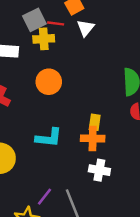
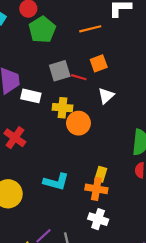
white triangle: (86, 28) -> (106, 96), moved
yellow cross: (44, 39) -> (63, 108), moved
orange circle: (49, 82) -> (78, 123), moved

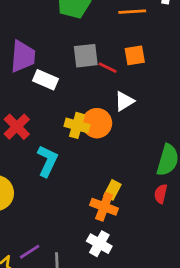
white triangle: (106, 96) -> (124, 101), moved
yellow cross: (63, 108) -> (77, 125), moved
cyan L-shape: (56, 182) -> (47, 161), moved, turned -90

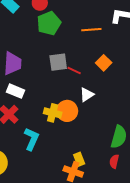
orange square: (135, 55) -> (104, 63), moved, turned -35
white rectangle: (45, 80) -> (15, 91), moved
yellow rectangle: (112, 190) -> (79, 159), turned -48

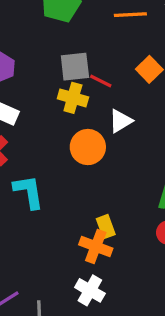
yellow cross: (53, 113) -> (73, 98), moved
cyan L-shape: (32, 139) -> (29, 192), turned -35

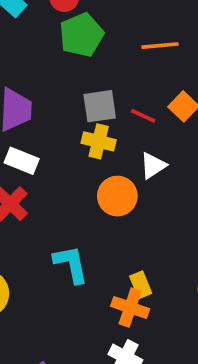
red line: (101, 81) -> (143, 116), moved
cyan L-shape: (29, 192) -> (71, 264), moved

